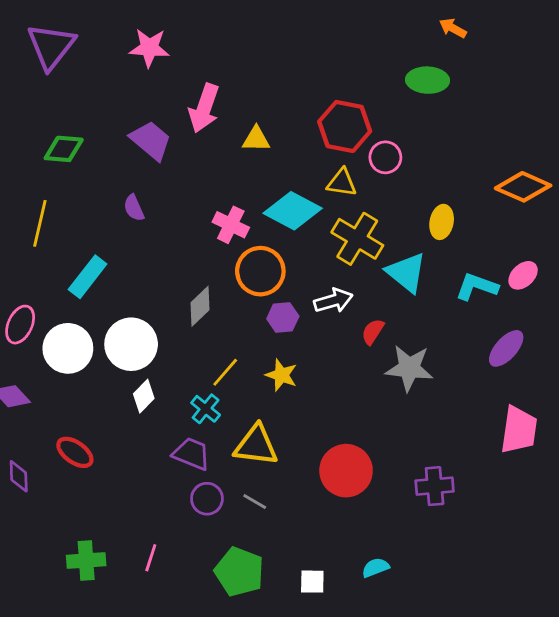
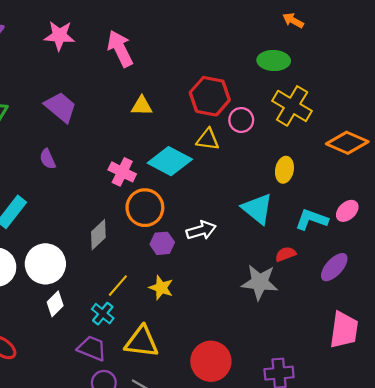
pink arrow: (204, 108) -> (120, 49), moved, turned 135
yellow cross: (357, 239) -> (292, 106), moved
red semicircle: (373, 332) -> (286, 254), moved, turned 36

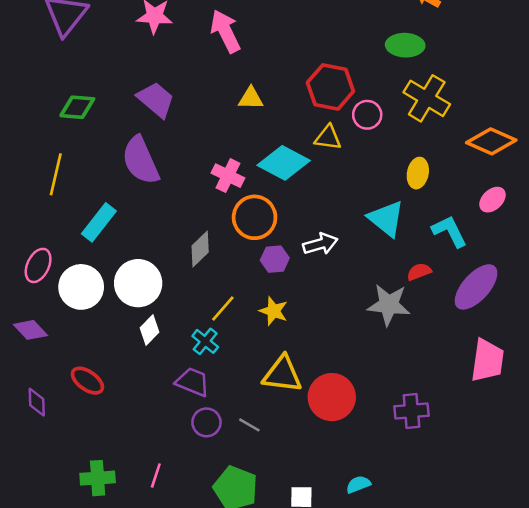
purple semicircle: (48, 159) -> (141, 160), size x2.0
pink ellipse: (347, 211) -> (493, 200), moved
cyan L-shape: (312, 220) -> (449, 231), turned 44
purple ellipse: (334, 267) -> (476, 287), size x1.4
yellow triangle: (142, 342) -> (282, 374), moved

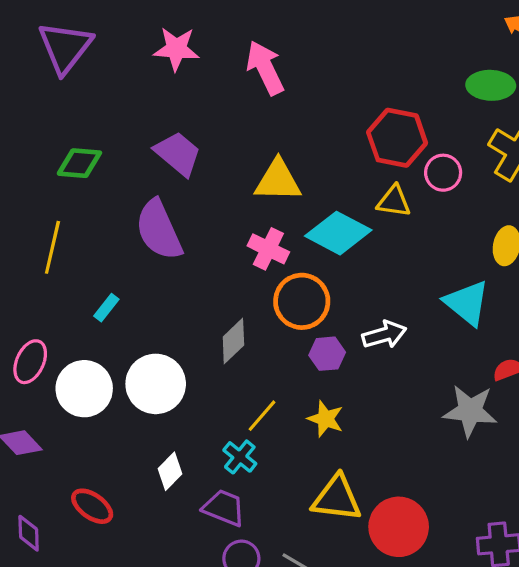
yellow triangle: (251, 98) -> (278, 181), moved, size x1.5
cyan rectangle: (99, 222) -> (106, 308), size x0.6
white diamond: (149, 330) -> (170, 471), moved

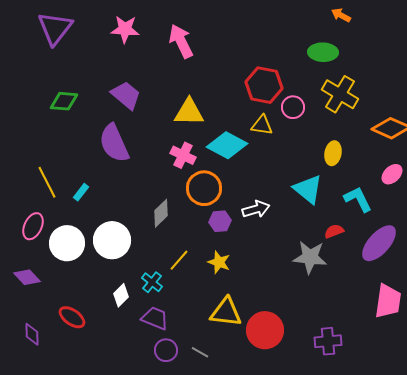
yellow line: (52, 247) -> (47, 182), moved, turned -40
cyan cross: (240, 457) -> (152, 282), moved

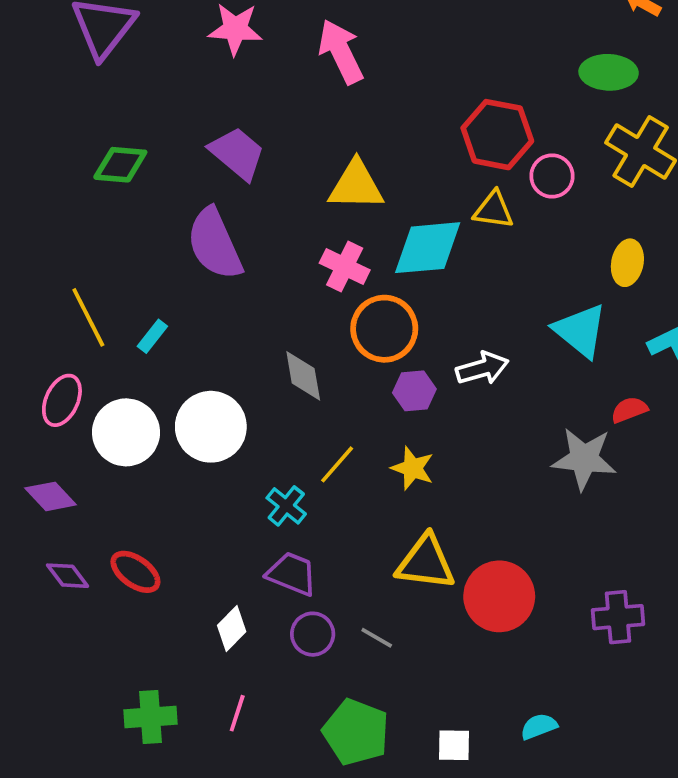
cyan diamond: (227, 145) -> (428, 248), turned -33
gray diamond: (161, 213) -> (303, 376), turned -56
white diamond: (121, 295) -> (232, 628), moved
purple diamond: (32, 334) -> (68, 576), moved, turned -35

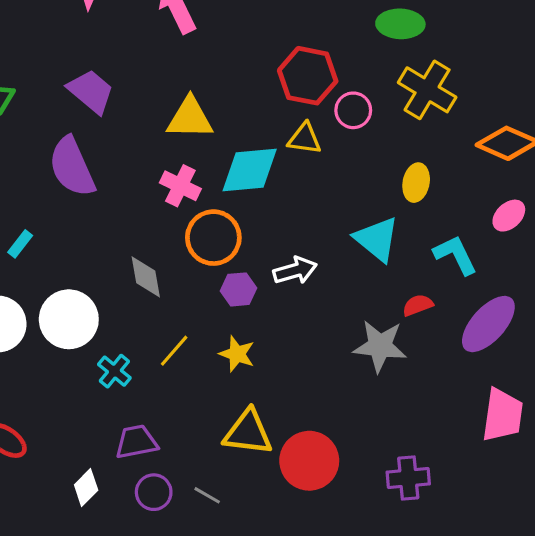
cyan cross: (286, 506) -> (114, 371), moved
purple trapezoid: (292, 574) -> (136, 442), turned -33

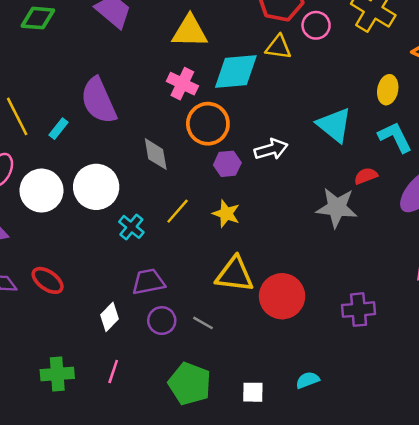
purple semicircle: (72, 167) -> (99, 101), moved
yellow ellipse: (416, 183) -> (388, 90), moved

